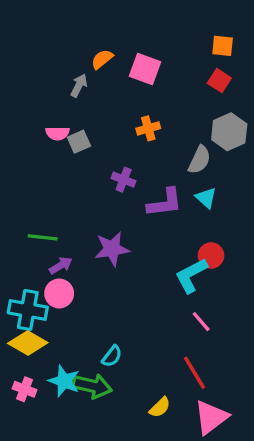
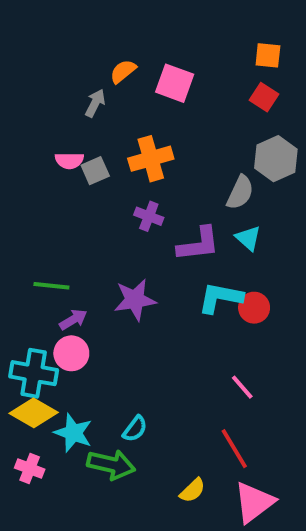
orange cross: (148, 128) -> (151, 159), moved, size x1.5
cyan L-shape: (191, 275) -> (220, 298), moved, turned 39
cyan star: (64, 381) -> (73, 433), moved

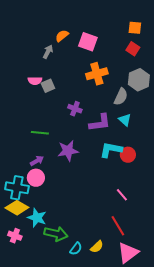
orange cross: (151, 159) -> (97, 74), moved
green line: (51, 286) -> (40, 133), moved
cyan semicircle: (135, 429) -> (76, 249), moved

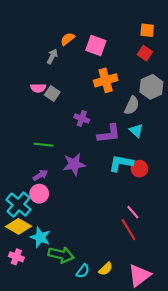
gray square: (48, 86) -> (52, 93), turned -32
cyan cross: (17, 188) -> (19, 205), turned 30
red line: (118, 226) -> (129, 230), moved

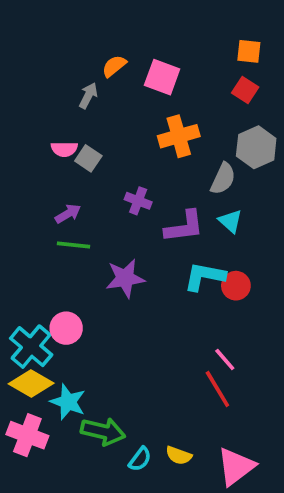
purple arrow: (40, 175) -> (68, 214), moved
pink cross: (16, 257) -> (27, 435), size x1.5
yellow semicircle: (106, 269) -> (179, 455), turned 64

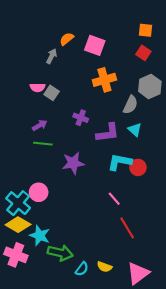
pink line: (225, 359) -> (114, 199), moved

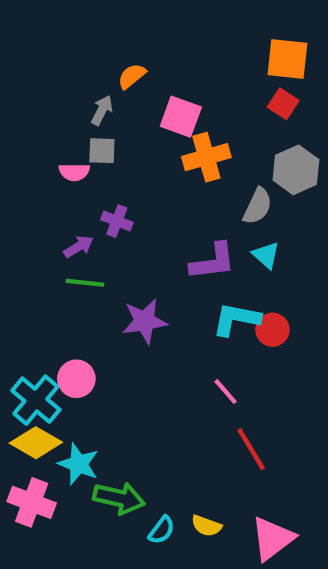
orange square: (146, 30) -> (287, 59), size x1.5
pink square: (95, 45) -> (181, 117), moved
gray square: (52, 93) -> (102, 151), moved, turned -32
purple cross: (81, 118) -> (117, 221), moved

